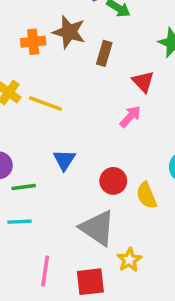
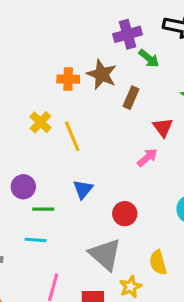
yellow line: (45, 103) -> (72, 136), turned 40
yellow semicircle: (146, 195) -> (158, 263), moved

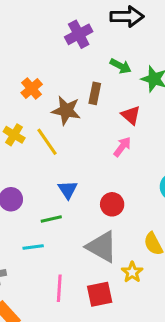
green arrow: (149, 58) -> (121, 66), moved
brown star: (102, 74) -> (66, 110), moved
orange cross: (68, 79) -> (32, 89), turned -30
green line: (43, 209) -> (51, 219), moved

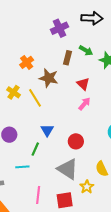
brown rectangle: (95, 93) -> (67, 58), moved
red triangle: (131, 115) -> (83, 84), moved
green line: (51, 219) -> (35, 149), turned -56

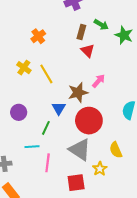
brown star: (49, 78) -> (78, 92), moved, turned -30
red triangle: (83, 84) -> (88, 51), moved
red circle: (76, 141) -> (89, 121), size x1.6
pink line: (38, 195) -> (48, 163), moved

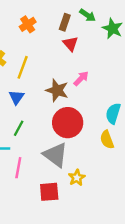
orange cross: (38, 36) -> (28, 24), moved
yellow line: (46, 74) -> (23, 67), turned 48
brown star: (78, 92) -> (57, 90), turned 30
blue triangle: (59, 108) -> (16, 97), moved
yellow semicircle: (116, 150) -> (107, 140), moved

